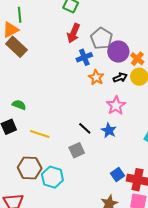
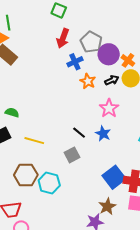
blue square: (118, 175) -> (114, 177), size x1.6

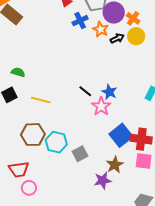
orange star: (88, 81) -> (101, 29), moved
pink star: (109, 108) -> (101, 106), moved
gray square: (72, 155) -> (80, 154), moved

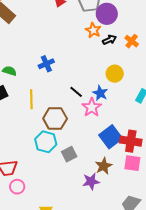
orange cross: (133, 18) -> (132, 41), moved
blue cross: (80, 21) -> (46, 64), moved
yellow circle: (136, 36) -> (115, 74), moved
yellow line: (41, 100) -> (31, 99), turned 72
brown hexagon: (33, 135) -> (55, 118), moved

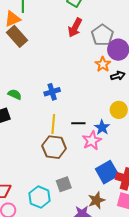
black line: (76, 92) -> (78, 123), turned -48
yellow line: (31, 99) -> (53, 124), moved
cyan hexagon: (46, 142) -> (40, 197), moved

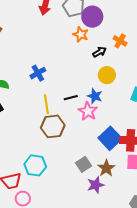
black arrow: (118, 76) -> (99, 52), moved
gray square: (64, 184) -> (84, 164), moved
cyan hexagon: (40, 197) -> (35, 165), moved

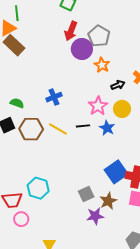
purple circle: (92, 17) -> (82, 49), moved
yellow line: (46, 104) -> (58, 129), turned -60
pink star: (88, 111) -> (98, 106), moved
brown hexagon: (53, 126) -> (31, 129), moved

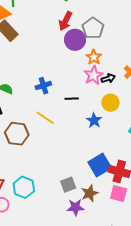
pink star: (98, 106) -> (93, 75), moved
black line: (83, 126) -> (72, 99), moved
brown hexagon: (31, 129) -> (17, 134), moved
cyan hexagon: (38, 188) -> (24, 187), moved

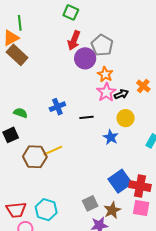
yellow line: (45, 118) -> (53, 151), moved, turned -54

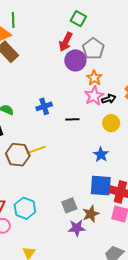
green square: (71, 12) -> (78, 19), moved
blue star: (111, 137) -> (101, 154), moved
blue square: (120, 181) -> (101, 186), turned 35

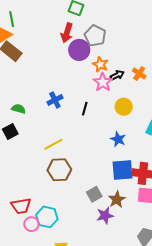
black arrow: (109, 99) -> (117, 75), moved
black line: (72, 119) -> (85, 109), turned -64
brown hexagon: (18, 155) -> (59, 170), moved
cyan hexagon: (25, 208) -> (47, 217), moved

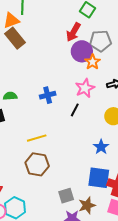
gray pentagon: (95, 36) -> (100, 41), turned 30
orange star: (100, 64) -> (93, 62), moved
pink star: (103, 82) -> (85, 88), moved
green semicircle: (19, 109) -> (10, 96), turned -32

